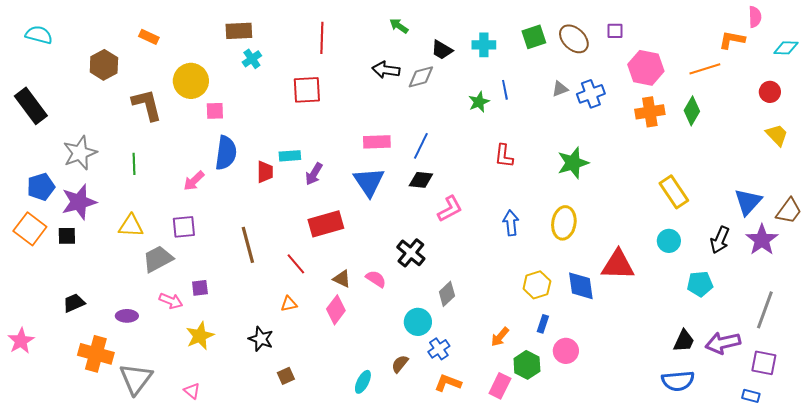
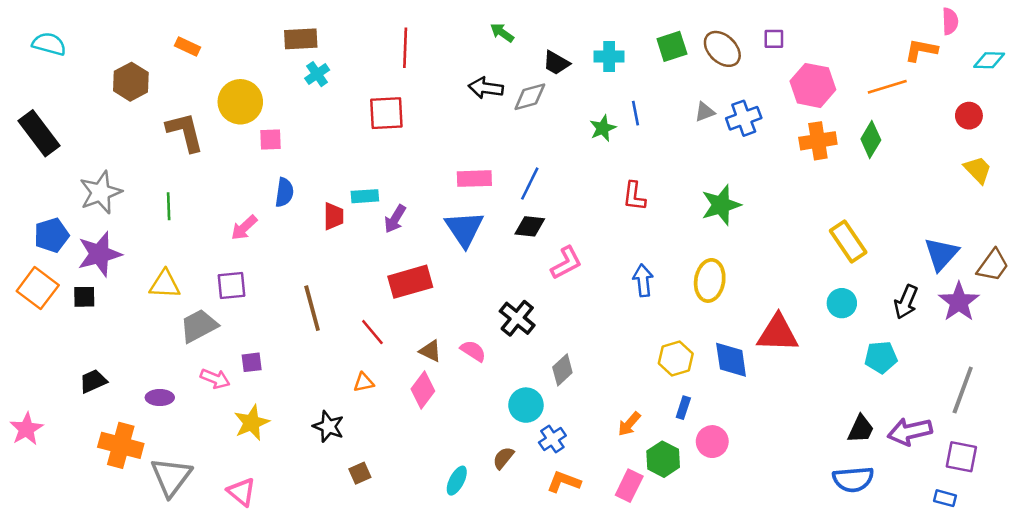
blue semicircle: (226, 153) -> (284, 192), size x0.7
pink triangle: (192, 391) -> (242, 492), size x1.4

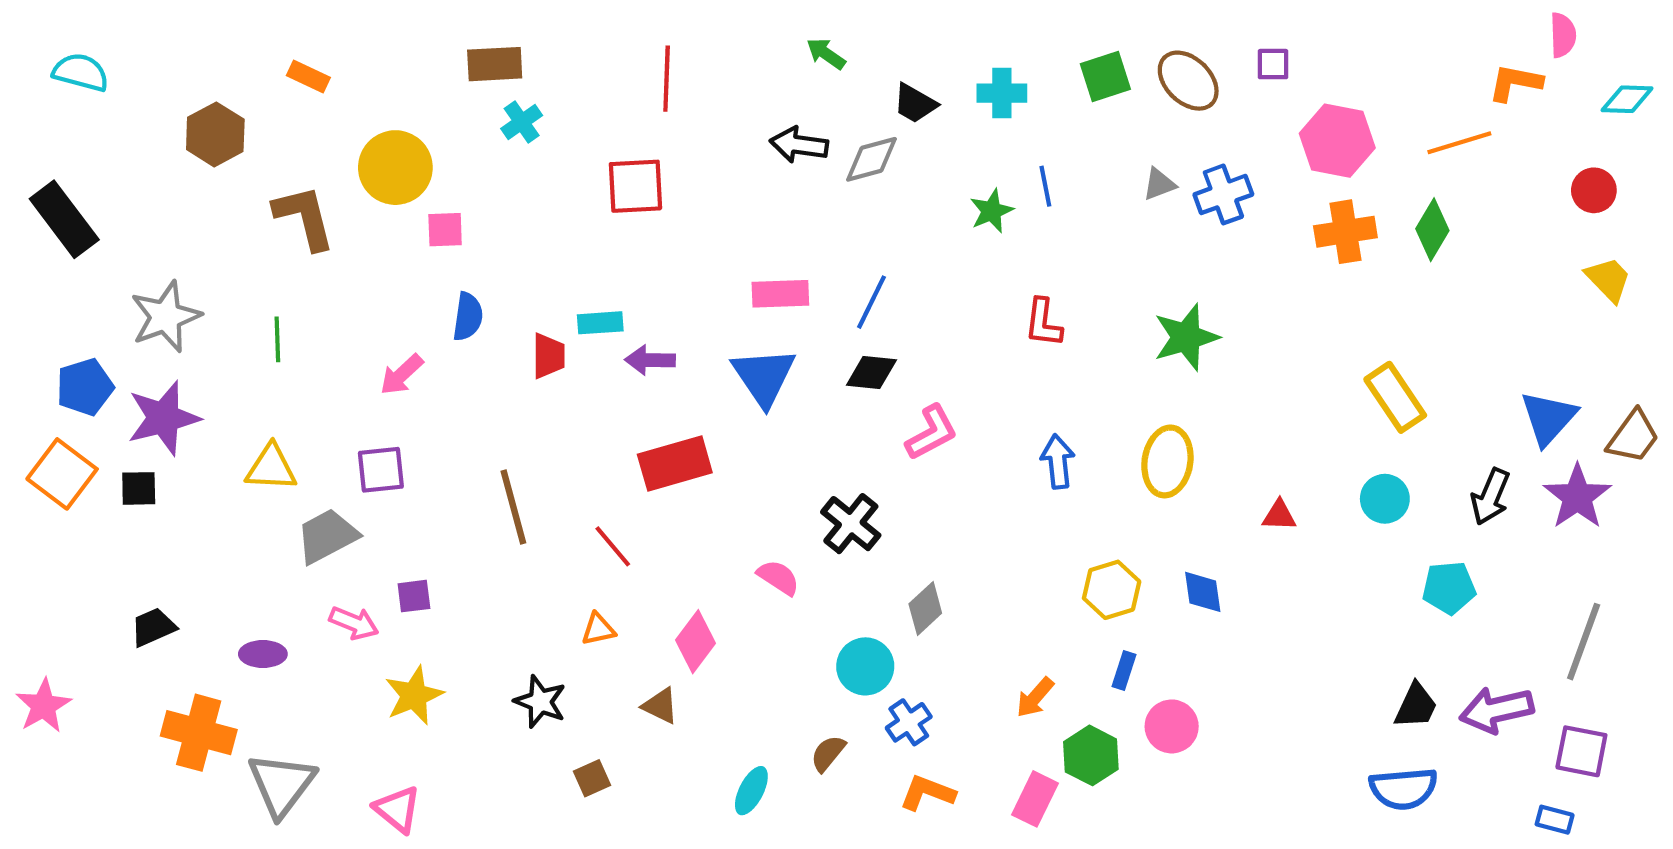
purple arrow: (395, 219) -> (650, 360), turned 60
red triangle: (778, 333) -> (1279, 515), moved, size x0.5
brown triangle: (430, 351) -> (660, 706), moved
blue diamond: (731, 360) -> (1203, 592), size x0.7

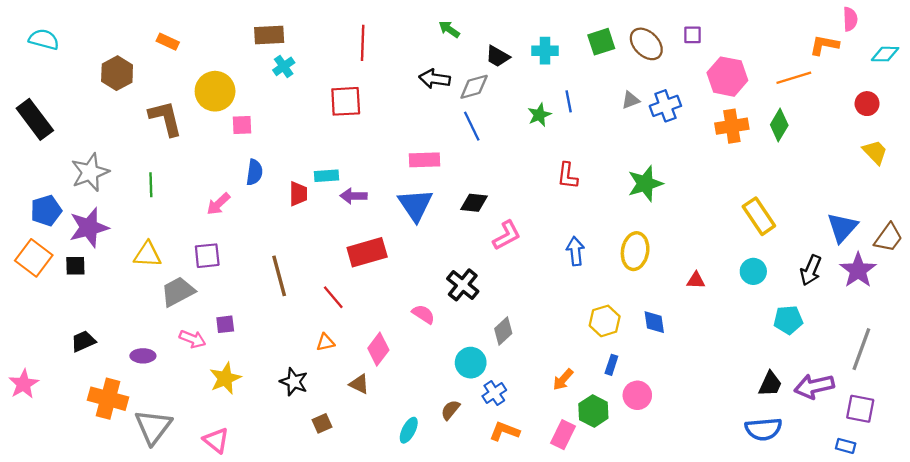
blue line: (871, 302) -> (472, 126), moved, turned -52

